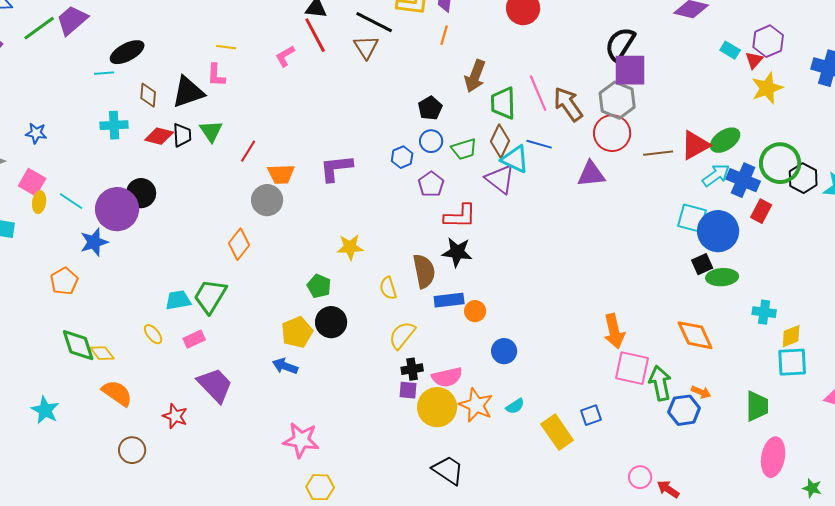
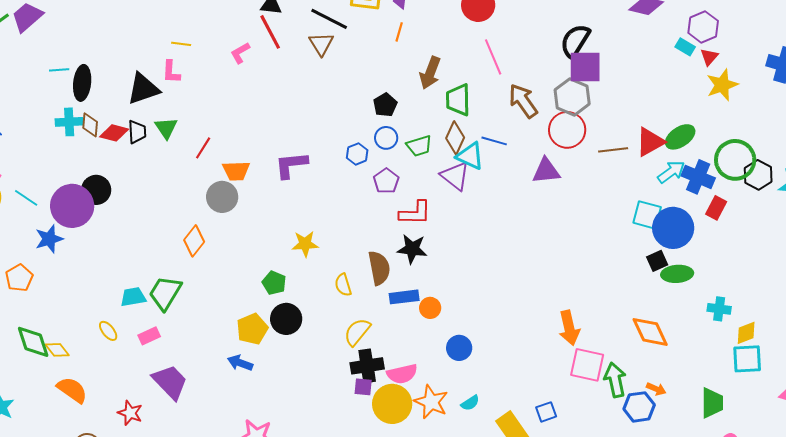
purple hexagon: (768, 41) -> (703, 27), moved
black ellipse: (127, 52) -> (82, 83), moved, turned -56
pink line: (538, 93) -> (493, 57), moved
brown diamond: (148, 95) -> (90, 125), moved
black cross: (412, 369) -> (367, 366), size x1.5

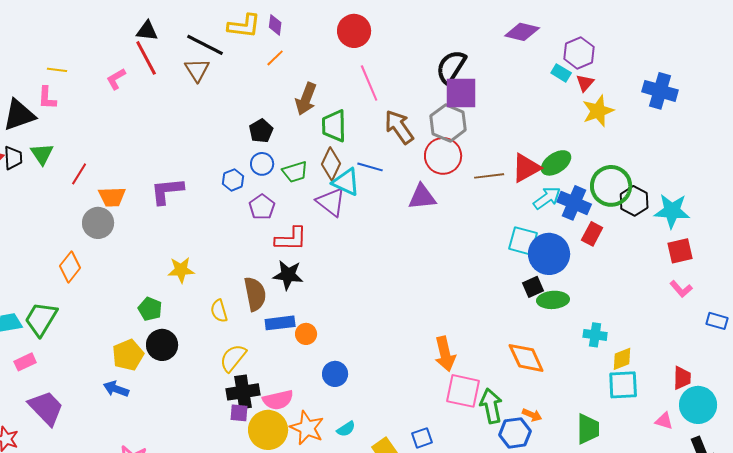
orange line: (399, 32) -> (275, 58), turned 30

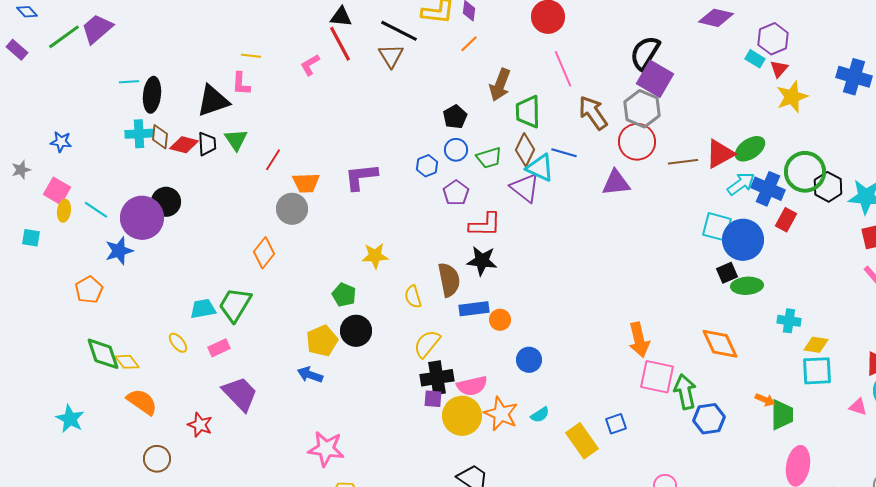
purple square: (461, 93) -> (655, 79), turned 30
yellow diamond: (622, 359) -> (816, 345), turned 30
orange arrow: (532, 415) -> (765, 400), moved

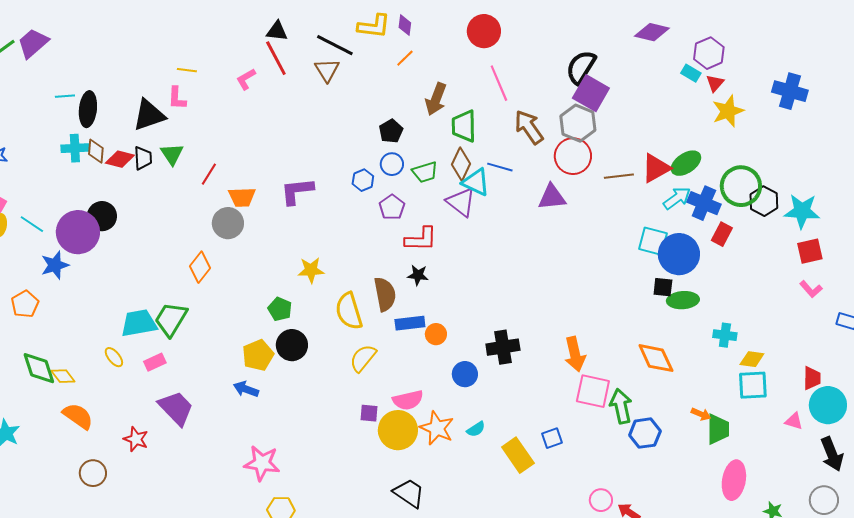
black star: (482, 261) -> (418, 275), size x0.7
black square: (727, 273) -> (663, 287), turned 30
yellow semicircle: (413, 297) -> (349, 311), size x1.6
cyan trapezoid: (203, 309) -> (139, 323), size x1.4
black cross: (437, 378) -> (503, 347), moved

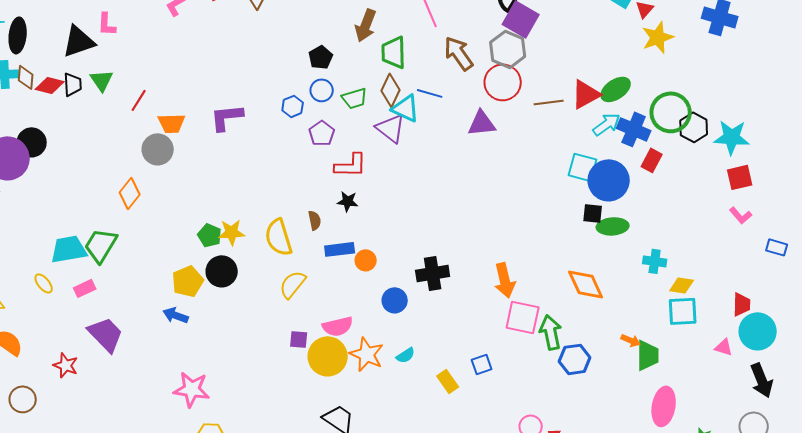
yellow star: (311, 270) -> (232, 232), moved
brown semicircle: (385, 294) -> (315, 220), size x0.6
yellow rectangle: (518, 455) -> (448, 381), size x0.7

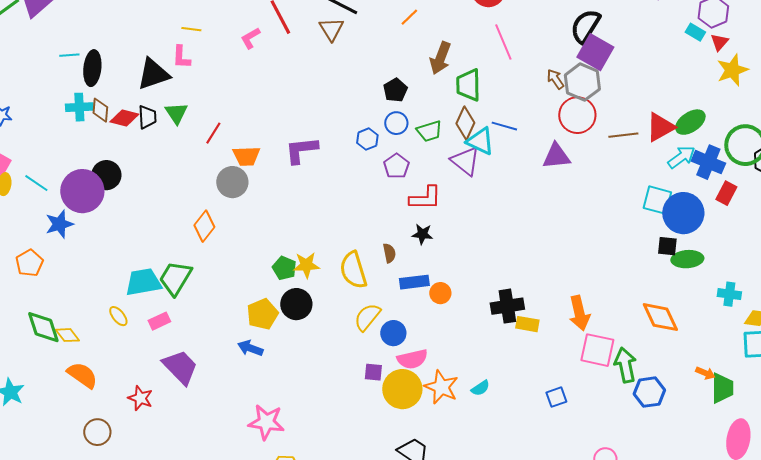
brown arrow: (459, 53) -> (555, 79), moved, size x0.6
blue circle: (395, 300) -> (393, 333), moved
yellow rectangle: (448, 381) -> (527, 324), moved, turned -45

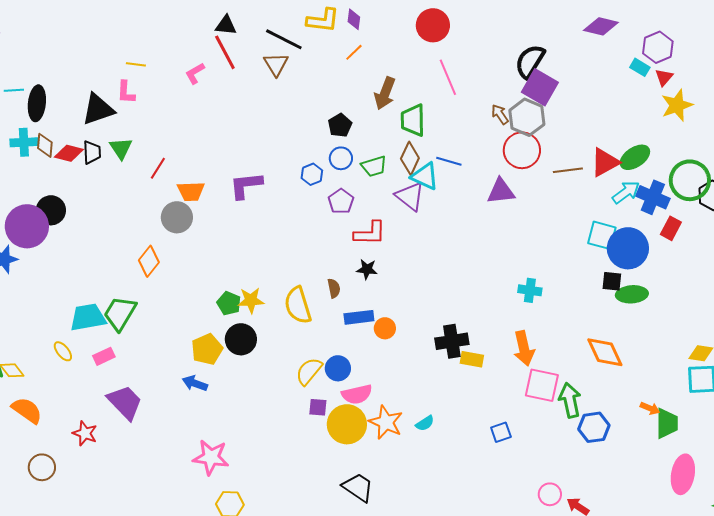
cyan cross: (729, 294) -> (530, 290), moved
yellow semicircle: (367, 317) -> (309, 371), moved

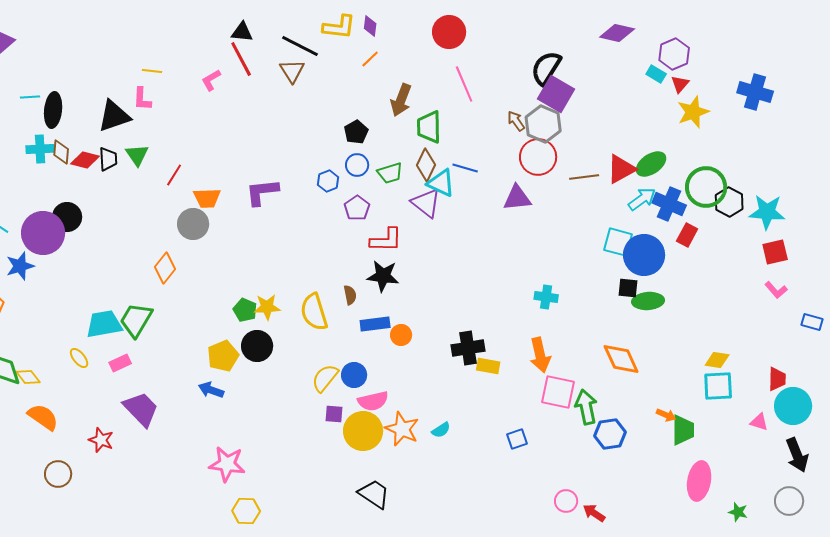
black star: (367, 269) -> (383, 276), size x1.5

